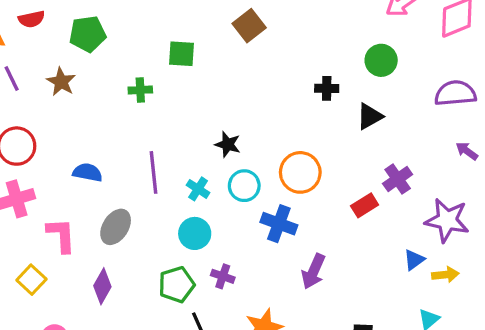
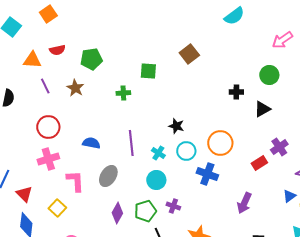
purple arrow: (313, 271) -> (244, 203), moved
purple diamond: (102, 286) -> (117, 213), moved

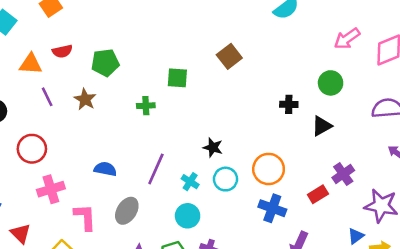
red circle: (48, 127) -> (32, 149), moved
purple line: (131, 143) -> (156, 169), turned 30
blue cross: (207, 174) -> (272, 208), moved

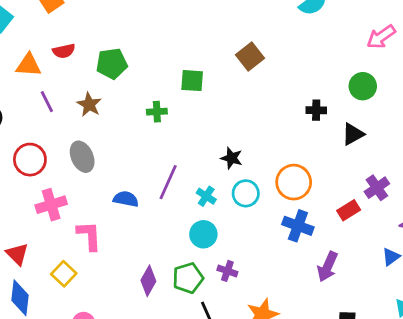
blue semicircle: (105, 169) -> (126, 199), moved
gray ellipse: (127, 211) -> (82, 157), moved, turned -56

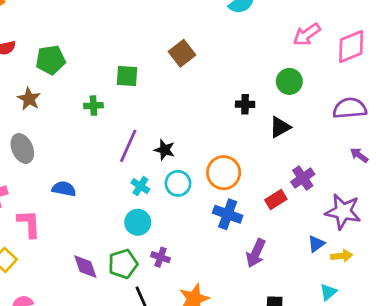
purple line: (168, 182) -> (128, 146), moved
purple diamond: (148, 281) -> (85, 267), turned -48

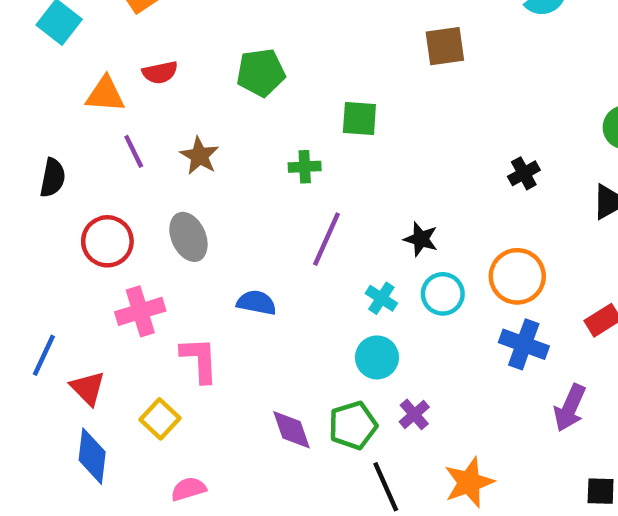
brown square: (182, 53) -> (445, 46), moved, turned 30
green pentagon: (50, 60) -> (261, 73), moved
black cross: (245, 104) -> (524, 173), moved, turned -30
purple line: (128, 146) -> (327, 239), moved
purple cross: (161, 257) -> (414, 414), turned 30

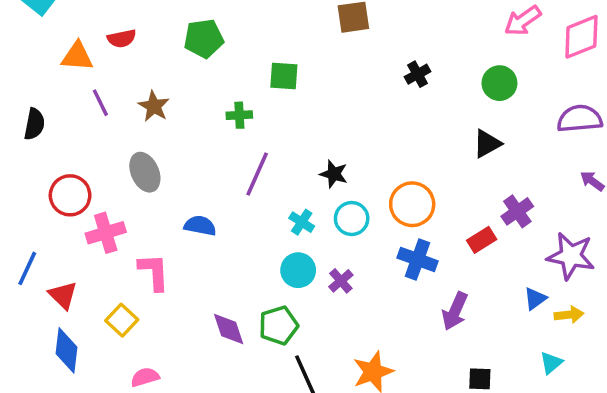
black cross: (524, 173) -> (418, 74), moved
red circle: (107, 241) -> (70, 195), moved
purple cross: (414, 414) -> (341, 281), moved

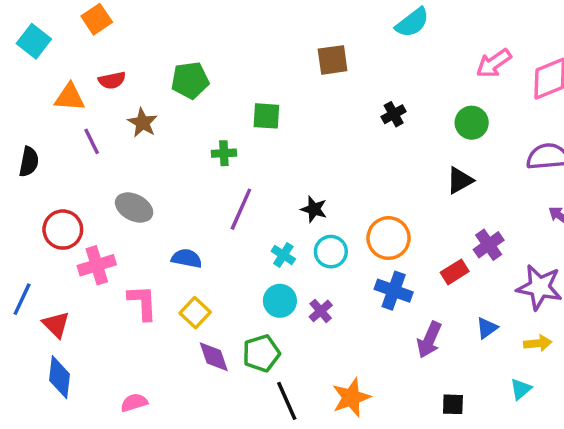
brown star: (154, 106) -> (143, 123), moved
gray ellipse: (145, 172) -> (134, 207), turned -39
blue triangle: (535, 299) -> (487, 328), moved
yellow square: (122, 320) -> (195, 313), moved

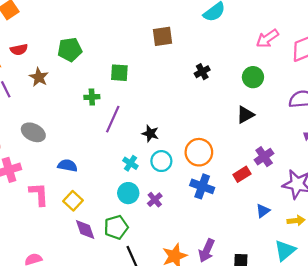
purple line: (241, 209) -> (113, 119), moved
purple arrow: (429, 340) -> (207, 250), moved
cyan triangle: (521, 389) -> (285, 250), size x1.5

